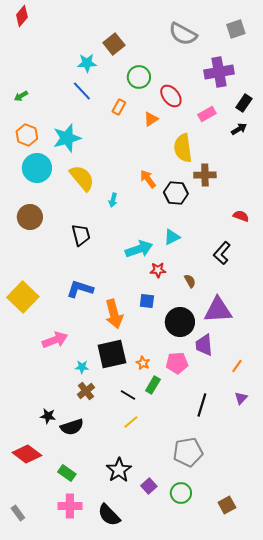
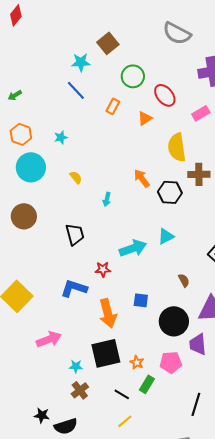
cyan star: (67, 138) -> (61, 137), size x0.5
yellow semicircle: (82, 178) -> (76, 177), size x0.5
red star: (158, 270) -> (103, 269), moved

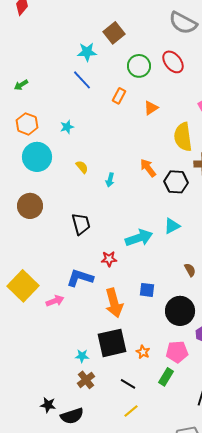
red ellipse: (165, 95) -> (173, 62), moved
cyan arrow: (107, 199) -> (110, 180), moved
pink arrow: (49, 339) -> (55, 301), moved, size x0.7
green rectangle: (147, 384) -> (166, 377), moved

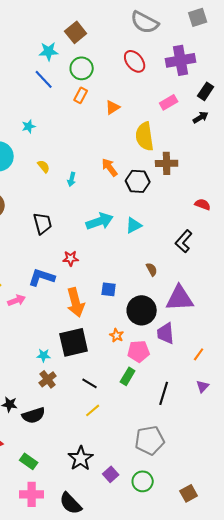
green circle: (139, 66) -> (82, 68), moved
cyan arrow: (139, 238) -> (100, 221), moved
orange star: (143, 352) -> (117, 335), moved

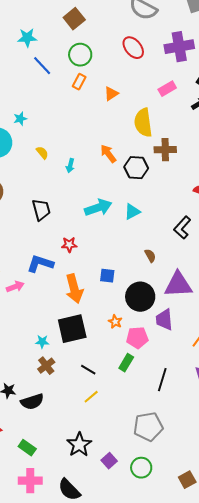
cyan star: (49, 51) -> (27, 38), moved
cyan star: (29, 126) -> (20, 119), moved

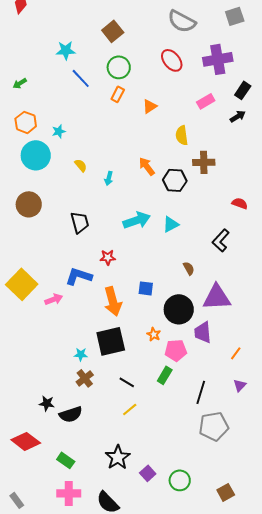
yellow semicircle: (143, 123) -> (182, 135), size x0.7
gray pentagon: (148, 427) -> (214, 426), moved

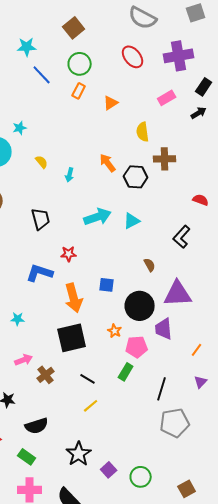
pink arrow: (54, 299) -> (24, 360), moved
cyan star: (81, 354) -> (18, 319), moved
black semicircle: (71, 414) -> (37, 426), moved

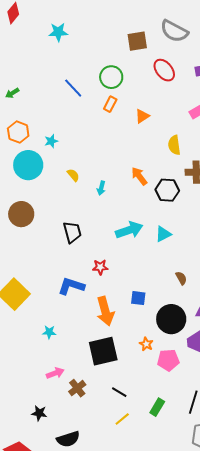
brown square: (74, 28) -> (137, 41), moved, turned 30
cyan star: (27, 47) -> (58, 32), moved
green rectangle: (126, 372) -> (157, 407), moved

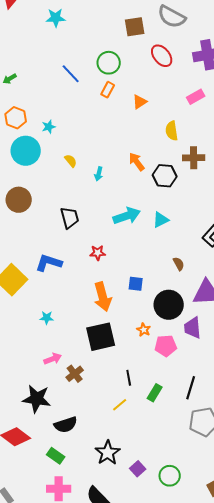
blue L-shape: (71, 286) -> (49, 263), moved
black line: (119, 392) -> (129, 378), moved, turned 49
black star: (39, 413) -> (37, 399), size x1.8

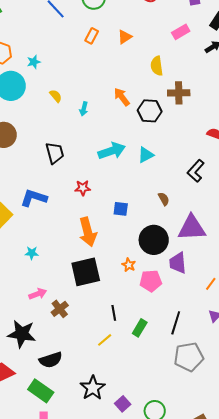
orange rectangle: (108, 90) -> (92, 36), moved
blue square: (136, 284) -> (121, 209), moved
green rectangle: (56, 456) -> (41, 391), size x1.4

